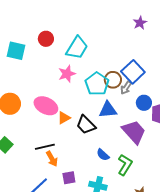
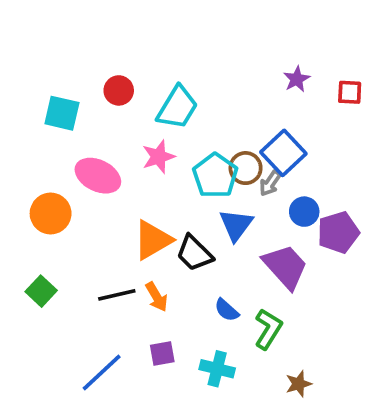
purple star: (140, 23) -> (297, 79), moved
pink ellipse: (46, 106) -> (98, 176), moved
blue triangle: (108, 110) -> (236, 225), turned -48
orange triangle: (64, 118) -> (153, 240), size x1.6
orange arrow: (52, 159) -> (157, 297), moved

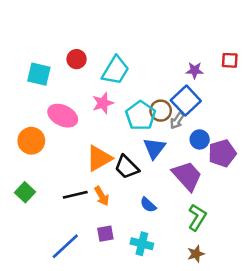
purple star: (297, 79) -> (195, 70), moved, turned 30
green L-shape: (268, 329) -> (197, 217), moved

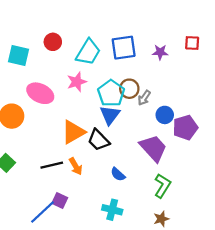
blue square: (186, 101) -> (124, 48), moved, turned 35
blue triangle: (154, 148) -> (110, 115), moved
purple square: (105, 234) -> (60, 201), moved, turned 35

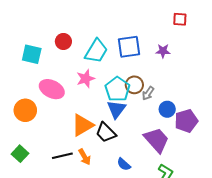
red square: (192, 43) -> (180, 19), moved

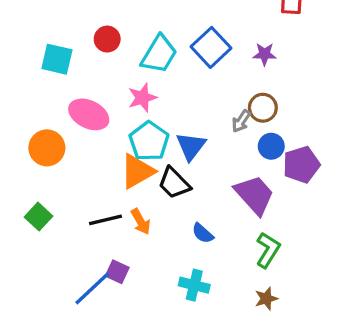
blue square: (129, 47) -> (211, 47), turned -35
brown circle: (134, 85) -> (263, 108), moved
cyan pentagon: (117, 89) -> (149, 141), moved

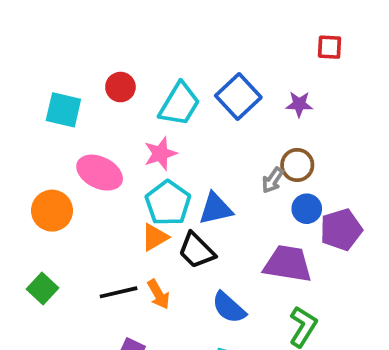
blue triangle: (191, 146) -> (216, 209), turned 40
orange triangle: (137, 171) -> (155, 237), size x0.7
purple trapezoid: (254, 195) -> (288, 264), turned -39
blue semicircle: (203, 233) -> (229, 308), size x1.4

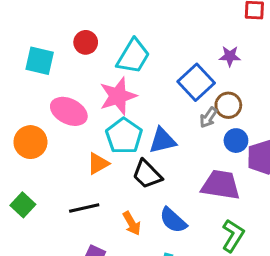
blue square: (238, 97) -> (196, 82), moved
pink star: (160, 154) -> (118, 96), size x1.4
orange triangle: (155, 237) -> (98, 164), moved
orange arrow: (158, 294) -> (132, 223), moved

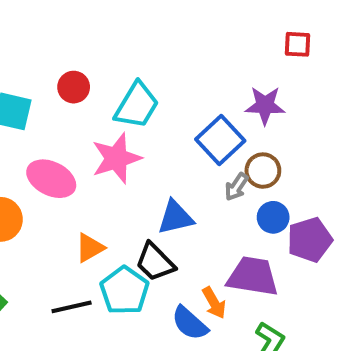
purple star: (230, 56) -> (265, 105), size x1.4
cyan pentagon: (124, 136) -> (125, 291), moved
orange arrow: (132, 223) -> (214, 303), moved

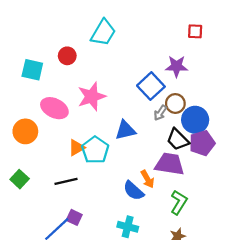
cyan trapezoid: (137, 105) -> (103, 33), moved
blue circle: (273, 217) -> (195, 120), moved, size x1.5
black trapezoid: (155, 262) -> (178, 140), moved
cyan pentagon: (125, 291) -> (95, 150), moved

